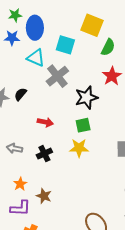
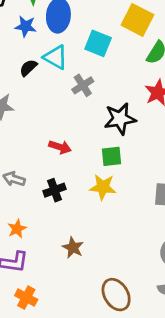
gray cross: (57, 76) -> (83, 85), size x0.7
black semicircle: (20, 94) -> (28, 68), moved
brown star: (44, 196) -> (73, 248), moved

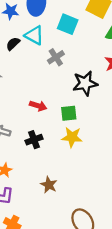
green square: (111, 156) -> (69, 113), moved

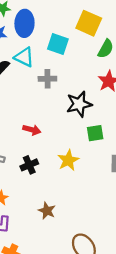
gray cross: (56, 57) -> (47, 79), turned 35
green square: (69, 113) -> (95, 133), moved
yellow star: (72, 137) -> (68, 160), turned -30

